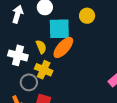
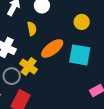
cyan square: (59, 29) -> (80, 55), moved
yellow semicircle: (41, 47) -> (32, 29), moved

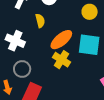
yellow cross: (29, 66) -> (61, 60), moved

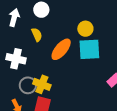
yellow circle: (90, 12) -> (85, 29), moved
yellow cross: (61, 60) -> (42, 84), moved

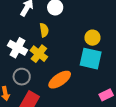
orange ellipse: (61, 49) -> (60, 80), moved
yellow cross: (42, 84) -> (39, 54), moved

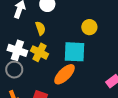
cyan square: (91, 59) -> (75, 52), moved
gray circle: (22, 77) -> (14, 70), moved

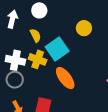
cyan square: (75, 52) -> (57, 49), moved, turned -30
orange ellipse: (65, 74) -> (65, 78), turned -75

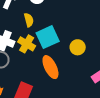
yellow circle: (84, 28) -> (78, 47), moved

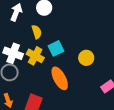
cyan square: (48, 37) -> (56, 48), size x0.7

